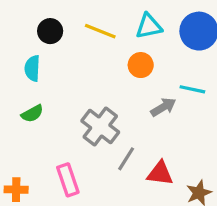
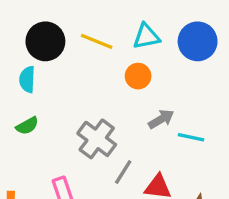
black circle: (50, 31) -> (45, 41), size x1.5
cyan line: (192, 89) -> (191, 137), moved

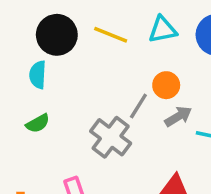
orange circle: (138, 76) -> (166, 85), moved
gray line: (123, 172) -> (138, 106), moved

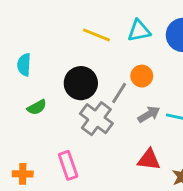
black circle: (57, 35) -> (81, 83), moved
cyan semicircle: (38, 75) -> (24, 65), moved
gray arrow: (178, 116) -> (149, 114), moved

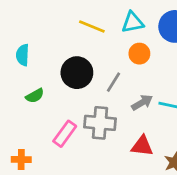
orange circle: (142, 76) -> (139, 54), moved
gray cross: (96, 119) -> (100, 123), moved, turned -32
pink rectangle: (68, 165) -> (65, 134), moved, turned 55

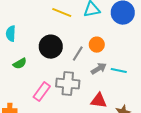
orange circle: (139, 54) -> (97, 45), moved

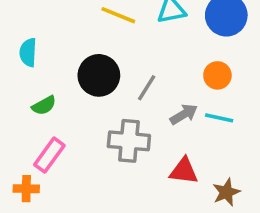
orange circle: (97, 45) -> (217, 75), moved
pink rectangle: (42, 92) -> (49, 155), moved

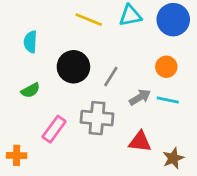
cyan semicircle: (28, 52) -> (30, 42), moved
pink rectangle: (49, 155) -> (54, 129), moved

